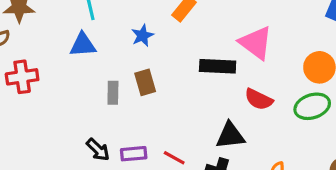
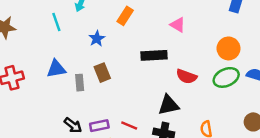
pink triangle: (256, 43) -> (178, 25), moved, size x0.6
blue triangle: (83, 45) -> (56, 69), moved

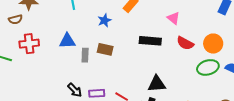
brown rectangle: (102, 73) -> (105, 49), turned -63
red semicircle: (187, 76) -> (185, 43), moved

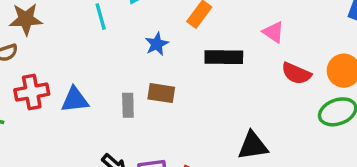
blue triangle: (67, 41) -> (75, 100), moved
black rectangle: (150, 41) -> (224, 57), moved

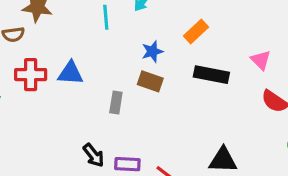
brown rectangle: (161, 93) -> (150, 81), moved
blue triangle: (75, 100) -> (70, 73), moved

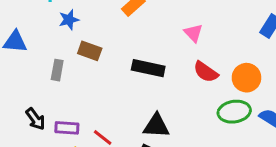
blue star: (152, 52) -> (69, 20), moved
black rectangle: (211, 75) -> (148, 68), moved

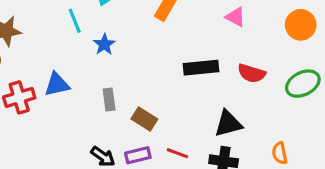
brown rectangle: (90, 51) -> (144, 119), moved, turned 30
red semicircle: (206, 72) -> (252, 73), moved
orange circle: (246, 78) -> (301, 25), moved

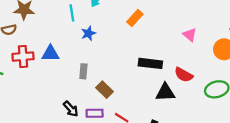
pink triangle: (235, 17) -> (190, 35), moved
black triangle: (228, 124) -> (165, 92), moved

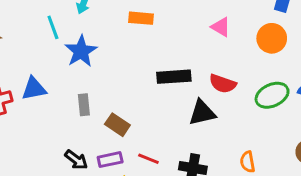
orange rectangle: (135, 18) -> (141, 18), turned 63
blue star: (88, 33) -> (81, 51), size x1.5

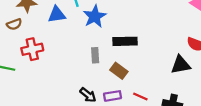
black rectangle: (174, 77) -> (125, 41), moved
blue triangle: (34, 89) -> (57, 15), moved

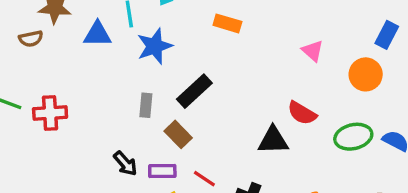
black rectangle: (125, 41) -> (194, 91), turned -50
red cross: (32, 49) -> (50, 113), moved

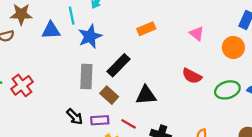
orange rectangle: (227, 23) -> (146, 29), moved, turned -36
gray rectangle: (146, 105) -> (86, 77), size x1.5
red cross: (50, 113) -> (22, 85), turned -30
black triangle: (273, 140) -> (146, 95), moved

